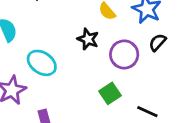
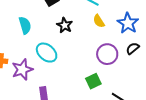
black star: (88, 39) -> (65, 25), moved

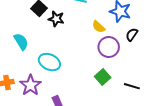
yellow semicircle: (99, 21) -> (99, 27), moved
black star: (65, 25) -> (56, 19), moved

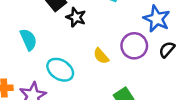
yellow semicircle: (99, 27) -> (101, 56), moved
purple circle: (109, 47) -> (134, 46), moved

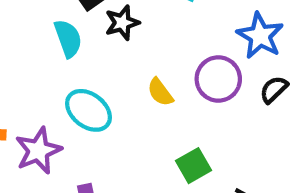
black star: (76, 17) -> (122, 23), turned 30
cyan semicircle: (28, 40) -> (68, 38), moved

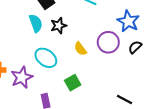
black star: (122, 23) -> (59, 26), moved
green square: (193, 166) -> (73, 83), moved

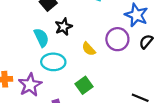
cyan semicircle: (36, 23) -> (41, 38), moved
cyan ellipse: (46, 58) -> (53, 62), turned -30

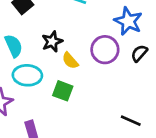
black star: (63, 27) -> (52, 42), moved
green square: (84, 85) -> (63, 91), moved, turned -35

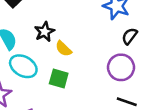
purple circle: (105, 50) -> (121, 67), moved
cyan ellipse: (27, 75) -> (23, 66), turned 32

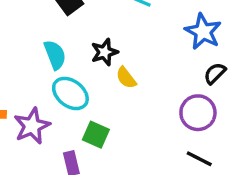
green square: (59, 78) -> (96, 135), moved

